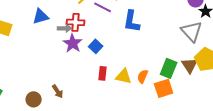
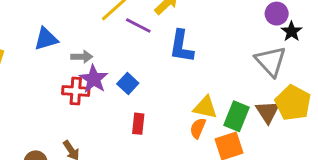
red cross: (76, 22) -> (76, 91), moved
yellow triangle: (124, 76) -> (205, 107), moved

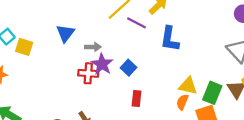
blue triangle: (46, 39) -> (65, 33), turned -36

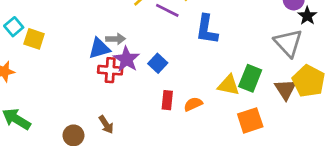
blue triangle: (65, 33) -> (99, 48), moved, turned 36
green rectangle: (212, 93) -> (250, 78), moved
orange semicircle: (182, 102) -> (193, 104), moved, turned 42

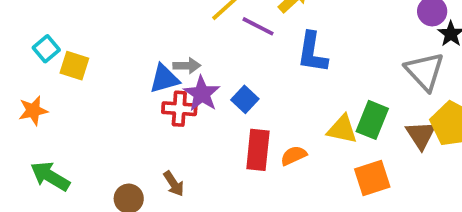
red rectangle: (167, 100) -> (258, 150), size x1.5

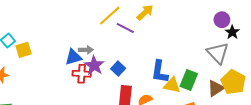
blue L-shape: (312, 53) -> (160, 72), moved
yellow square: (74, 66) -> (24, 50), turned -35
brown triangle: (421, 135) -> (216, 88), turned 30

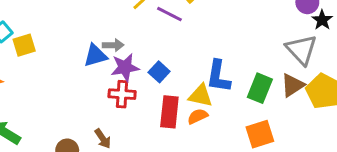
purple star: (94, 65) -> (125, 67), turned 30
red cross: (82, 74) -> (122, 94), moved
yellow triangle: (172, 85) -> (201, 96), moved
brown triangle: (216, 88) -> (292, 85), moved

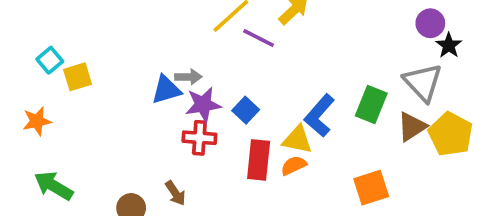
blue L-shape: (218, 76) -> (319, 116), turned 32
green rectangle: (260, 88) -> (371, 105), moved

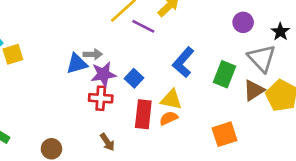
purple circle: (430, 23) -> (243, 22), moved
blue L-shape: (319, 116) -> (183, 62), moved
brown arrow: (175, 193) -> (107, 142), moved

